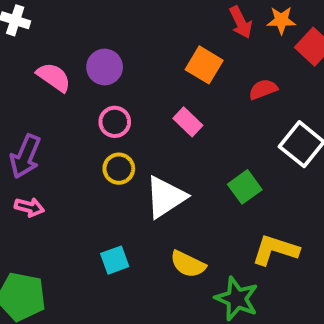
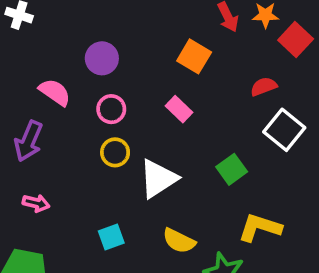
pink semicircle: (54, 77) -> (55, 92), moved
red semicircle: (263, 89) -> (264, 87), moved
pink arrow: (29, 207) -> (36, 203), moved

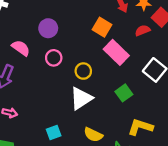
red semicircle: (264, 87) -> (143, 30), moved
pink rectangle: (179, 109) -> (116, 52), moved, size x1.6
yellow circle: (115, 152) -> (83, 71), moved

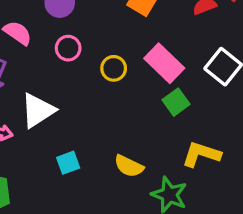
pink rectangle: (116, 52) -> (164, 63), moved
white triangle: (81, 98) -> (38, 110), moved

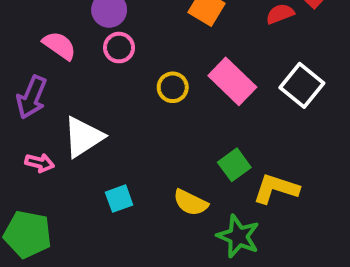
pink circle: (68, 48) -> (119, 48), moved
green square: (176, 102) -> (234, 165), moved

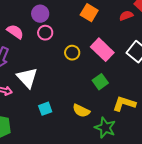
white triangle: (83, 137) -> (27, 78), turned -40
green square: (234, 165) -> (100, 82), moved

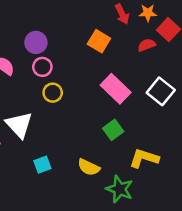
yellow circle: (72, 53) -> (53, 93), moved

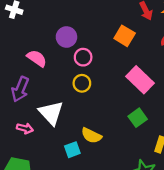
pink circle: (42, 67) -> (83, 57), moved
yellow semicircle: (89, 167) -> (91, 135), moved

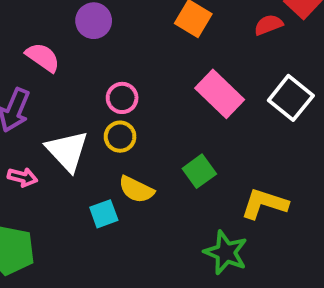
pink circle: (83, 57) -> (122, 98), moved
yellow circle: (82, 83) -> (120, 137), moved
green square: (138, 118) -> (199, 171), moved

